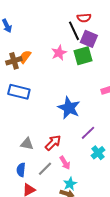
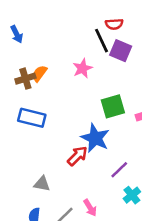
green square: (83, 56) -> (113, 106), moved
red arrow: (53, 143) -> (77, 156), moved

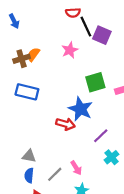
red semicircle: (114, 24) -> (73, 13), moved
red arrow: (77, 156) -> (65, 124), turned 60
gray triangle: (42, 184) -> (29, 156), moved

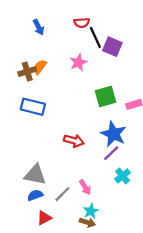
blue arrow: (14, 21) -> (39, 27), moved
blue star: (80, 109) -> (113, 134), moved
gray triangle: (29, 156) -> (35, 175), size x1.5
blue semicircle: (29, 175) -> (35, 195), turned 64

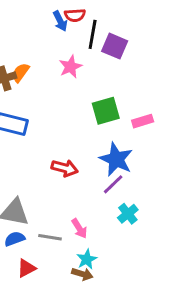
blue arrow: (39, 27) -> (60, 21), moved
black line: (95, 37) -> (93, 34), turned 35
gray line: (62, 194) -> (50, 237), turned 54

